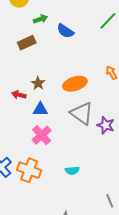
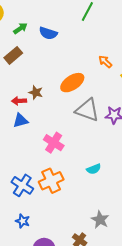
red arrow: (19, 95) -> (19, 101), moved
blue triangle: (40, 109) -> (20, 121), moved
orange cross: (29, 170) -> (51, 181), turned -30

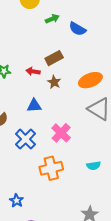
brown rectangle: (13, 55) -> (54, 58), moved
red arrow: (19, 101) -> (33, 71), moved
blue cross: (22, 185) -> (25, 139), moved

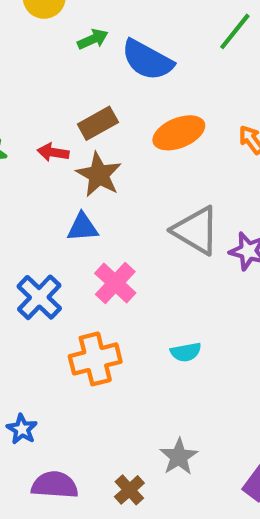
blue semicircle: (77, 29) -> (147, 60), size x1.4
orange ellipse: (90, 80) -> (179, 133), moved
brown star: (54, 82) -> (99, 175), size x1.5
blue triangle: (34, 106) -> (82, 227), moved

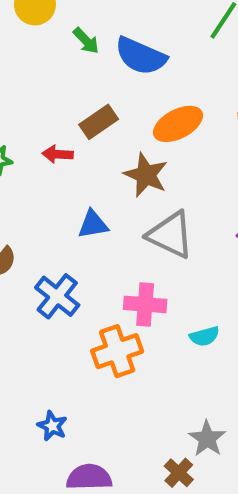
green arrow: (93, 39) -> (86, 41), turned 76
brown star: (99, 175) -> (146, 175), moved
gray triangle: (196, 231) -> (170, 235), moved
pink cross: (115, 283) -> (145, 304), moved, turned -33
brown cross: (129, 490) -> (179, 473), moved

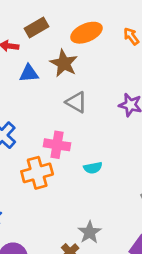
blue triangle: (93, 224) -> (29, 73), moved
gray triangle: (170, 235) -> (76, 102), size x0.7

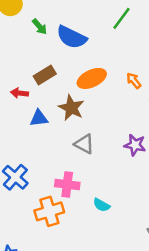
cyan semicircle: (93, 168) -> (101, 205), turned 42

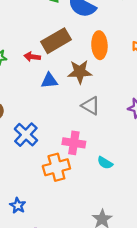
brown rectangle: (45, 75) -> (56, 41), size x1.4
orange ellipse: (92, 78) -> (99, 45), turned -70
brown star: (71, 108) -> (80, 72), turned -30

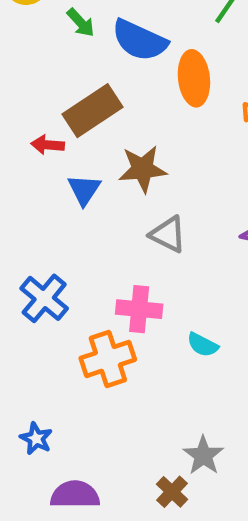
orange ellipse: (99, 45) -> (194, 78), moved
blue triangle: (49, 81) -> (84, 190), turned -48

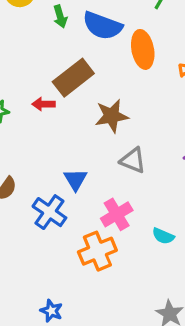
green arrow: (81, 23) -> (60, 16), turned 30
blue triangle: (84, 190) -> (75, 180), moved
pink cross: (139, 309) -> (117, 214), turned -32

